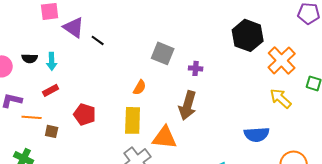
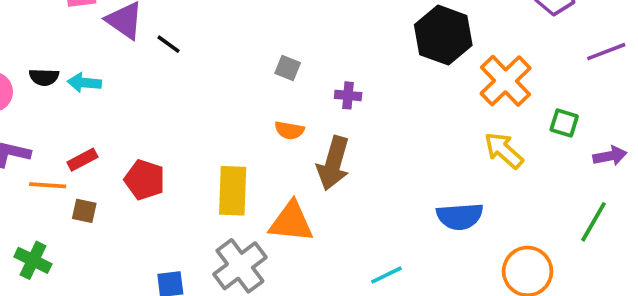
gray square: (163, 53) -> (288, 68), size x0.6
cyan arrow: (52, 61) -> (84, 83), turned 96
orange semicircle: (140, 87) -> (289, 130), moved, turned 70
red rectangle: (51, 90) -> (82, 160), moved

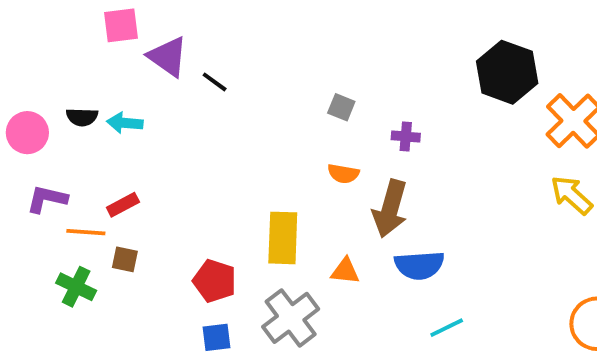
red pentagon: (145, 180) -> (215, 281), moved
blue semicircle: (460, 216) -> (419, 265), moved
orange triangle: (291, 222) -> (345, 271), size x0.6
green cross: (33, 260) -> (76, 287), moved

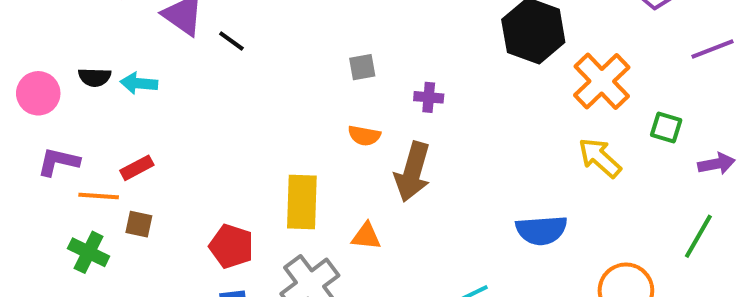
gray square: (341, 107) -> (362, 67), turned -32
blue semicircle: (419, 265) -> (541, 230), moved

